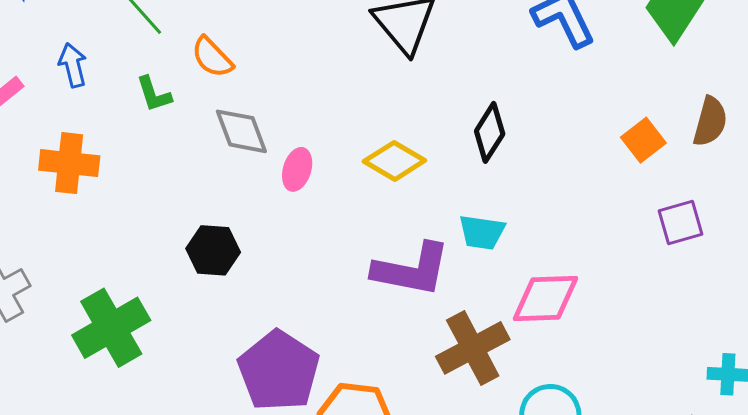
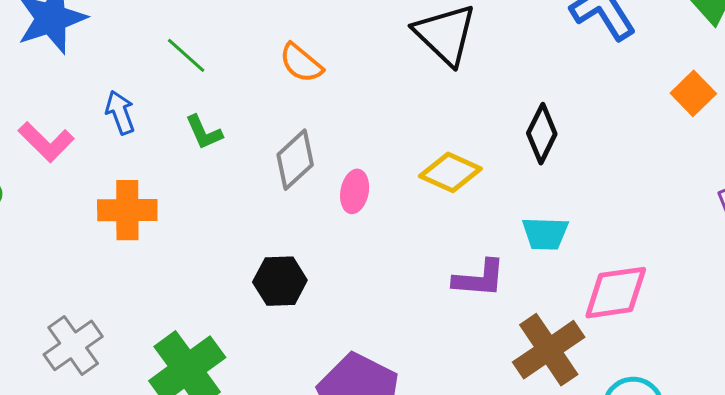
orange semicircle: (212, 57) -> (301, 63), moved
gray diamond: (241, 131) -> (295, 160), turned 74
orange square: (643, 140) -> (693, 93), moved
purple L-shape: (412, 270) -> (479, 279), size x0.7

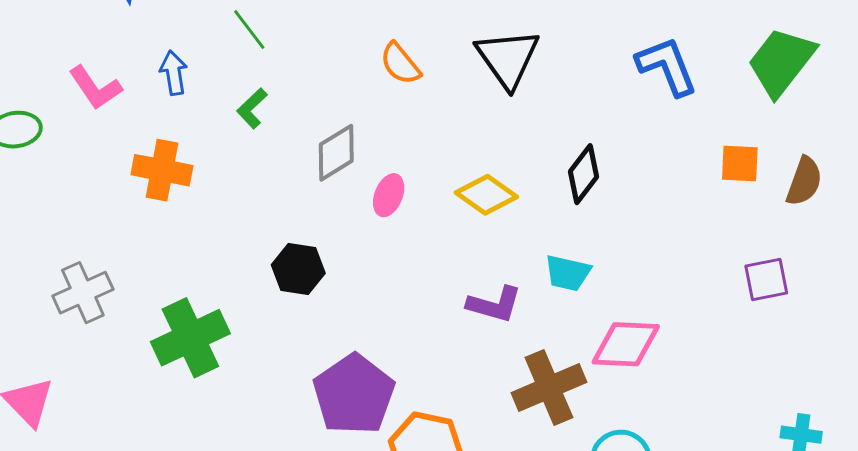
orange semicircle: (301, 63) -> (400, 64), moved
orange square: (693, 93) -> (740, 164), turned 36
green L-shape: (204, 132) -> (252, 108), turned 60

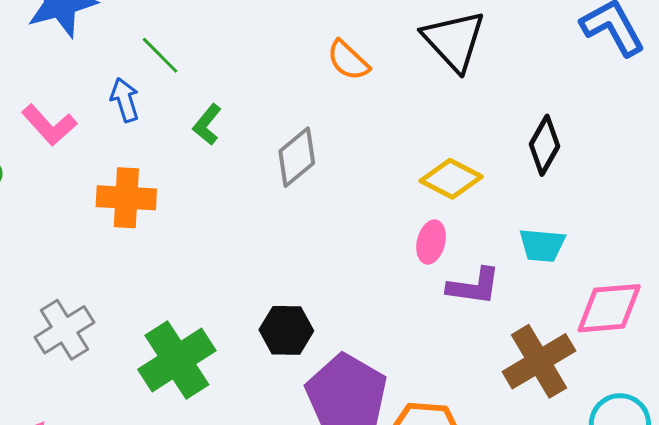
green line: (249, 29) -> (160, 55), moved
pink ellipse: (389, 195) -> (431, 242), moved
black hexagon: (298, 269) -> (286, 330), moved

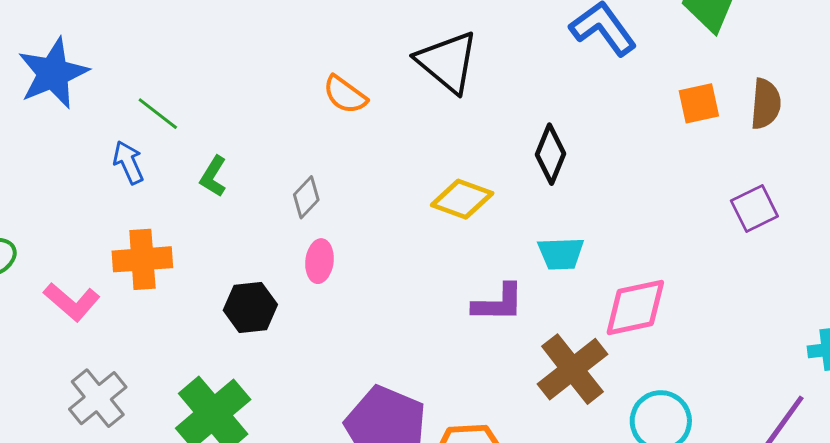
pink L-shape: (49, 125) -> (72, 302), moved
gray diamond: (297, 157) -> (306, 197), size x0.7
pink ellipse: (431, 242) -> (319, 261), moved
black hexagon: (286, 330) -> (250, 307), moved

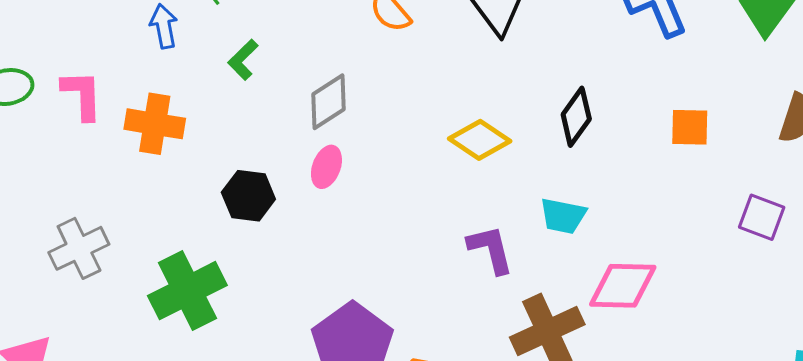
orange square: (699, 103) -> (690, 127), moved
gray diamond: (306, 197) -> (329, 102), size x1.4
purple square: (754, 209) -> (762, 217), turned 33
pink L-shape: (72, 302) -> (82, 95), moved, turned -146
purple L-shape: (498, 303) -> (491, 249), turned -118

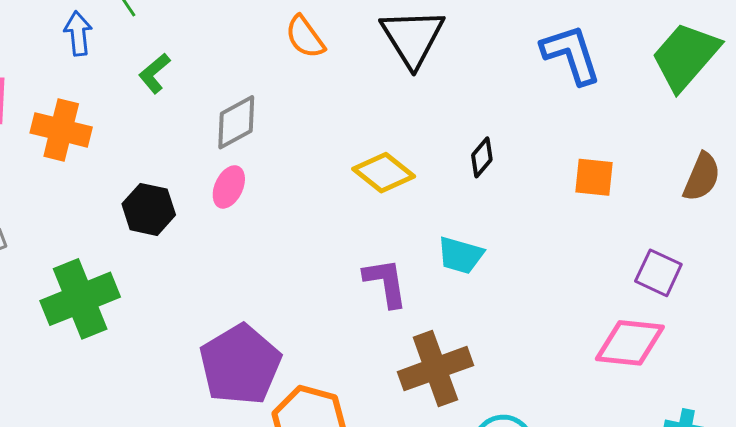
black diamond: (576, 117) -> (482, 157), size x0.7
pink diamond: (623, 286) -> (630, 343), moved

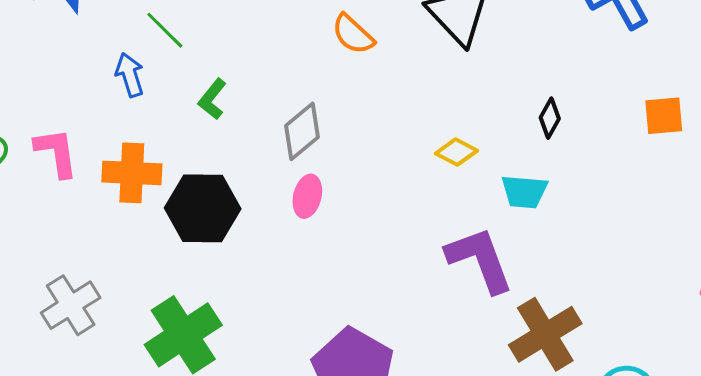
yellow diamond: (384, 173) -> (456, 152), size x0.7
black hexagon: (149, 209) -> (203, 208), moved, size x1.4
cyan trapezoid: (460, 255) -> (524, 192), moved
purple L-shape: (386, 283) -> (480, 260), size x1.4

